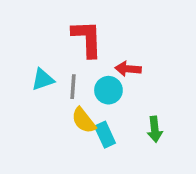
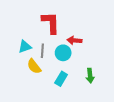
yellow semicircle: (84, 120) -> (34, 66), moved
cyan rectangle: (105, 135) -> (61, 79), turned 56

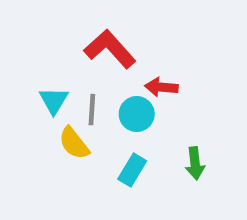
red L-shape: (51, 23) -> (110, 49), turned -40
cyan triangle: (25, 47) -> (54, 101), turned -40

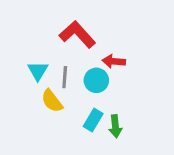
green arrow: (195, 163) -> (115, 126), moved

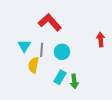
red arrow: (114, 61) -> (101, 40), moved, turned 80
yellow semicircle: (52, 101) -> (33, 65), turned 49

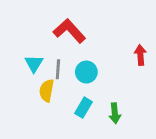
green arrow: (74, 81) -> (115, 113), moved

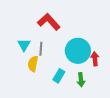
red arrow: (140, 55) -> (95, 59), moved
cyan circle: (86, 72) -> (78, 51), moved, size x1.6

